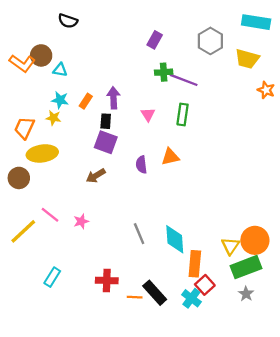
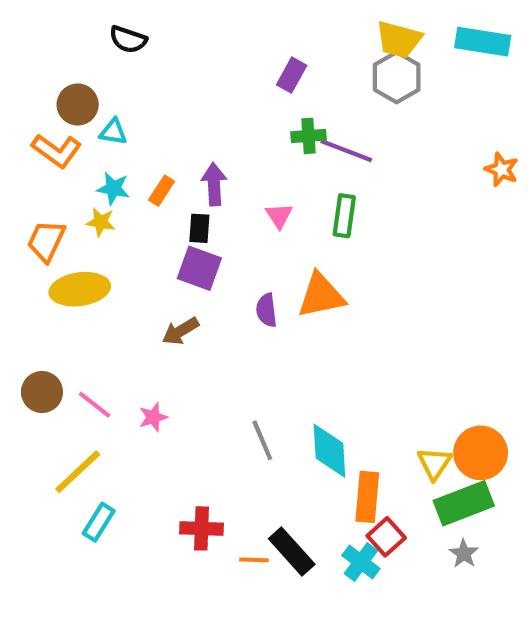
yellow trapezoid: (247, 59) -> (399, 39), moved
orange L-shape: (22, 63) -> (57, 151), moved
orange triangle: (170, 157) -> (321, 295), size x1.4
brown circle: (19, 178) -> (42, 392), moved
yellow line: (23, 231) -> (78, 472), moved

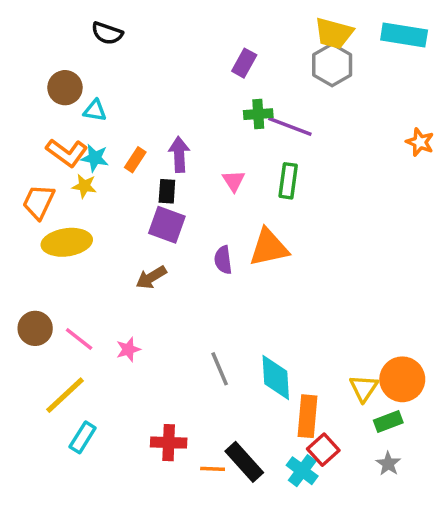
orange L-shape: (57, 151) -> (67, 153), moved
green rectangle: (464, 503) -> (388, 421), size x0.6

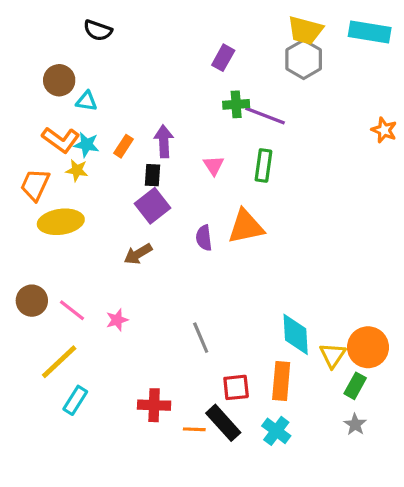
purple square: (167, 225) -> (152, 206), turned 32
cyan diamond: (276, 378) -> (296, 334), moved
green rectangle: (388, 421) -> (355, 386), turned -40
red square: (323, 450) -> (236, 387), moved, turned 36

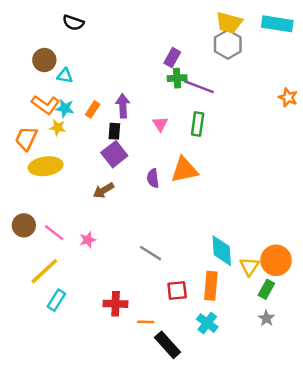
purple rectangle: (223, 58) -> (172, 58), moved
gray line: (201, 338) -> (151, 253), turned -35
black rectangle: (223, 423) -> (167, 345), moved

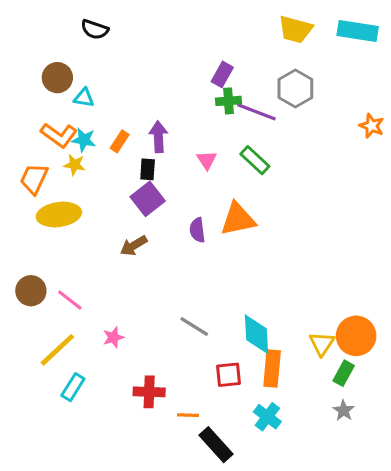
gray hexagon: (228, 44) -> (295, 88), moved
green rectangle: (198, 124) -> (255, 160), turned -55
pink star: (88, 240) -> (113, 337), moved
cyan diamond: (222, 251) -> (256, 334), moved

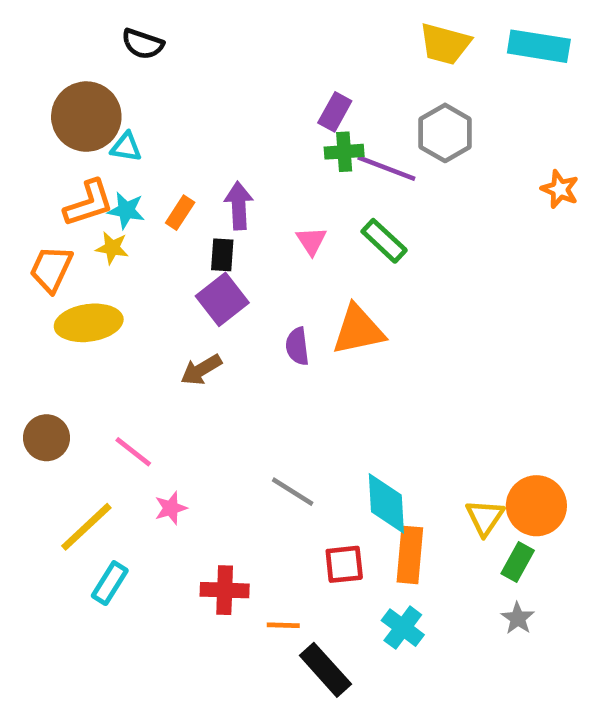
brown circle: (57, 78) -> (86, 117), size x1.5
orange L-shape: (59, 135) -> (89, 203), turned -54
pink line: (70, 300) -> (133, 452), moved

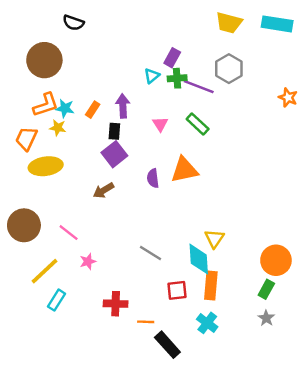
cyan triangle: (126, 147) -> (152, 76), moved, turned -49
brown circle: (46, 438) -> (24, 225), size x1.4
yellow triangle: (485, 517) -> (214, 239), moved

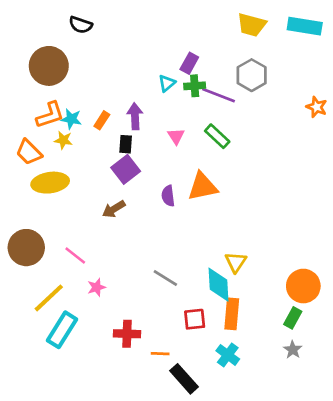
orange trapezoid: (26, 138) -> (29, 152), turned -70
cyan rectangle: (56, 300) -> (62, 330), size x1.5

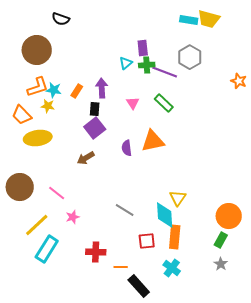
yellow trapezoid: (252, 25) -> (209, 19), moved
cyan rectangle: (305, 26) -> (189, 20), moved, size x0.7
purple rectangle: (189, 63) -> (143, 48), turned -35

